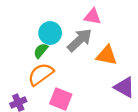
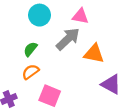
cyan circle: (50, 33) -> (40, 15), moved
orange semicircle: (41, 74) -> (30, 72), size x0.7

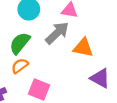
green semicircle: (30, 49) -> (20, 43), size x1.5

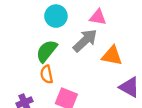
orange semicircle: (20, 66) -> (47, 74), turned -66

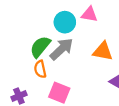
cyan circle: (56, 16) -> (65, 22), moved
gray arrow: (85, 41) -> (61, 49), moved

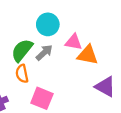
pink triangle: (89, 14) -> (74, 42), moved
gray arrow: (61, 49) -> (44, 53), size x0.7

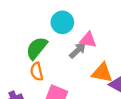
gray arrow: (44, 53) -> (78, 50), moved
orange triangle: (88, 55) -> (102, 73), moved

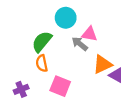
gray arrow: (78, 50) -> (80, 44), turned -98
orange triangle: (102, 73) -> (103, 64), turned -36

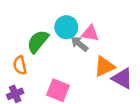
cyan circle: (66, 18) -> (66, 27), moved
orange semicircle: (42, 63) -> (20, 65), moved

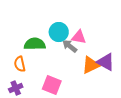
green semicircle: (38, 41) -> (35, 44), turned 50
purple triangle: (122, 78) -> (106, 62), moved

